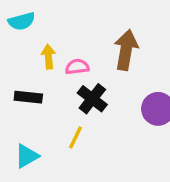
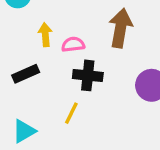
black rectangle: (28, 97) -> (26, 74), turned -30
black cross: (92, 99) -> (88, 75), turned -32

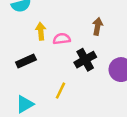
brown arrow: (120, 28) -> (98, 26), size x0.6
black cross: (88, 75) -> (85, 60), moved, turned -35

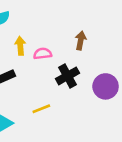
yellow line: (60, 91) -> (41, 109), turned 42

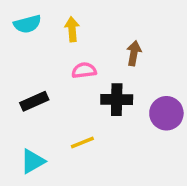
yellow arrow: (20, 46) -> (72, 29), moved
black cross: (67, 76) -> (117, 100), turned 30

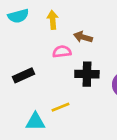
brown arrow: (134, 53) -> (83, 37), moved, turned -84
cyan triangle: (33, 161) -> (35, 122), moved, turned 30

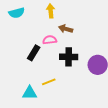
yellow arrow: (53, 20) -> (51, 11), moved
black rectangle: (24, 75) -> (34, 53), moved, turned -35

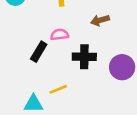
brown arrow: (66, 29) -> (100, 20), moved, turned -32

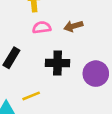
pink semicircle: (60, 35) -> (42, 27), moved

